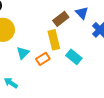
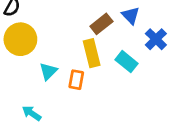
cyan rectangle: (74, 57) -> (127, 62), moved
orange rectangle: (43, 59) -> (76, 80), turned -48

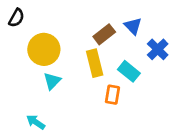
yellow circle: (20, 39) -> (44, 49), moved
orange rectangle: (76, 80) -> (112, 95), moved

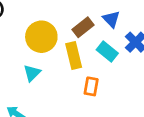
yellow circle: (44, 49) -> (41, 37), moved
cyan rectangle: (129, 71) -> (107, 51), moved

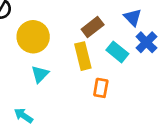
blue triangle: (111, 19) -> (133, 17), moved
yellow circle: (41, 37) -> (33, 37), moved

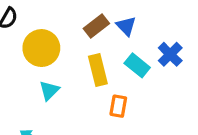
blue triangle: (133, 17) -> (126, 26), moved
brown rectangle: (93, 27) -> (96, 26), moved

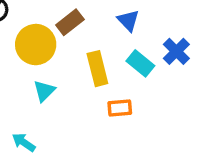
brown rectangle: (96, 26) -> (70, 22), moved
orange rectangle: (118, 106) -> (120, 108), turned 75

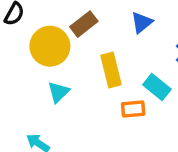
blue triangle: (128, 20) -> (142, 22), turned 35
cyan rectangle: (140, 63) -> (157, 87), moved

